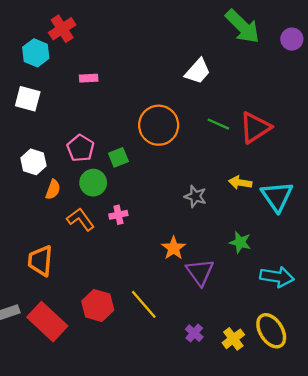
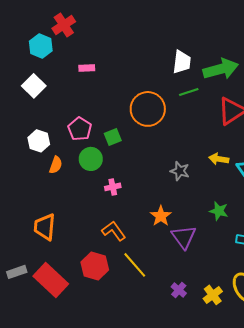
green arrow: (242, 26) -> (221, 69), moved, turned -60
white trapezoid: (198, 71) -> (182, 62), turned -35
white square: (28, 99) -> (34, 86), turned 30
green line: (218, 124) -> (189, 92), moved, turned -42
orange L-shape: (81, 219) -> (114, 231), moved

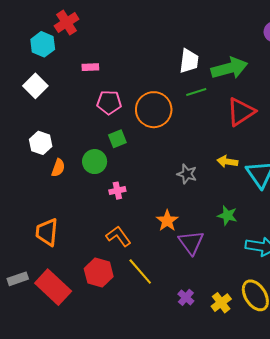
pink pentagon: (80, 129) -> (109, 102), moved, turned -30

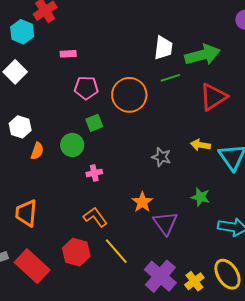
purple cross: (186, 297) -> (160, 276), size x2.0

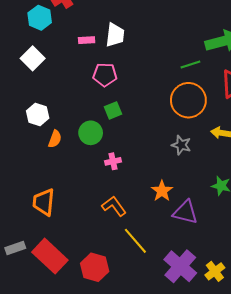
white trapezoid: (163, 48) -> (115, 35), moved
orange circle: (129, 95) -> (188, 100), moved
purple triangle: (165, 223) -> (185, 212), turned -40
red hexagon: (76, 252) -> (95, 267), moved

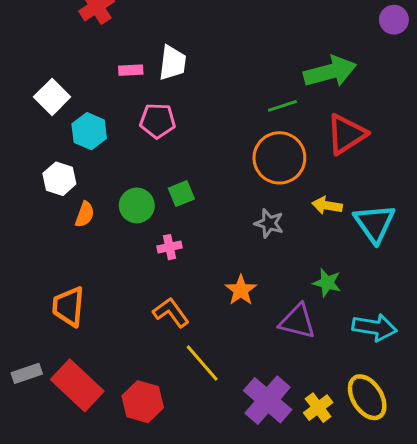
cyan hexagon: (40, 18) -> (89, 131), moved
green square: (113, 110) -> (181, 194), moved
purple triangle: (185, 212) -> (297, 321), moved

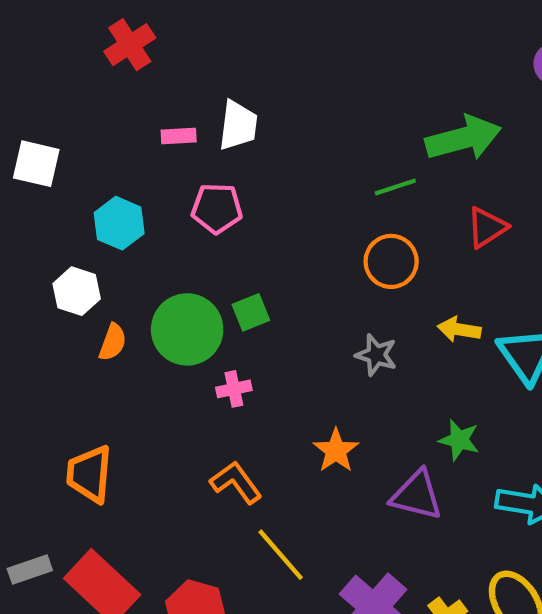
white square: (52, 97) -> (36, 164), moved, turned -32
red triangle: (346, 134) -> (487, 227), size x0.7
orange circle: (279, 158) -> (391, 261), size x0.7
green circle: (137, 205) -> (187, 329), size x1.4

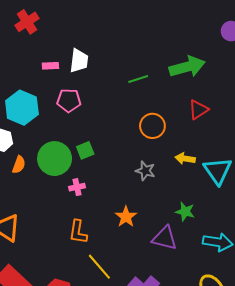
green line: (395, 187) -> (138, 79), moved
cyan hexagon: (119, 223) -> (22, 108), size x1.4
orange L-shape: (236, 482) -> (78, 232), turned -135

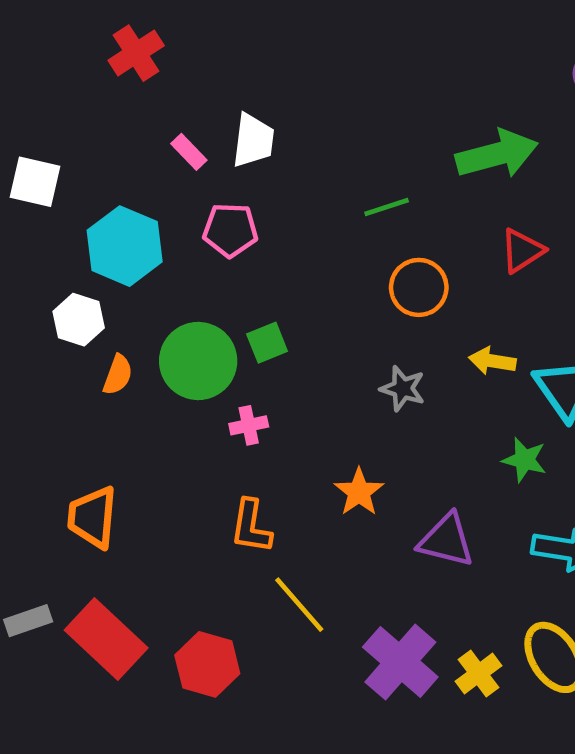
pink rectangle: (50, 66) -> (189, 152), turned 49
green line: (138, 79) -> (387, 207), moved
green star: (185, 212) -> (524, 460), moved

